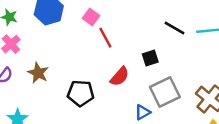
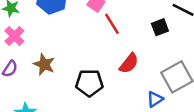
black square: (150, 58) -> (160, 27), moved

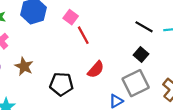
black square: (160, 27) -> (141, 55), moved, turned -32

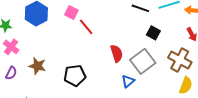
black square: (141, 55) -> (153, 33), moved
red semicircle: (96, 69) -> (117, 53), moved, turned -48

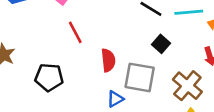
red line: (86, 27) -> (75, 32), moved
gray square: (143, 61) -> (140, 77), turned 35

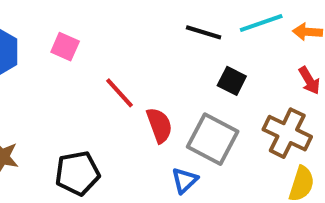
red line: (75, 32) -> (119, 93), moved
gray square: (140, 77) -> (213, 139), turned 32

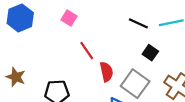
pink square: (65, 47) -> (69, 18), moved

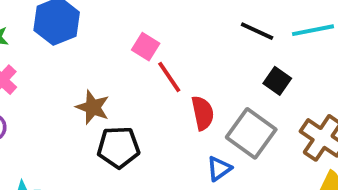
pink square: (69, 18) -> (146, 47), moved
brown star: (16, 77) -> (93, 107), moved

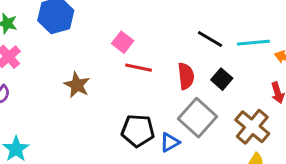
red line: (169, 77) -> (139, 68), turned -50
red semicircle: (203, 113) -> (186, 76), moved
black pentagon: (118, 147) -> (138, 131), moved

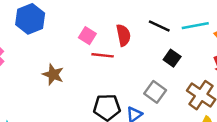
red semicircle: (186, 76) -> (123, 35), moved
gray square: (197, 118) -> (155, 92), size x0.7

